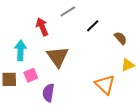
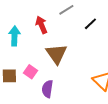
cyan arrow: (21, 50) -> (14, 36), moved
pink square: (31, 75) -> (30, 72), turned -32

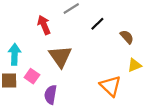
cyan arrow: (14, 36) -> (15, 54), moved

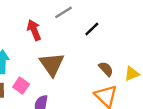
brown semicircle: (127, 37) -> (106, 69), moved

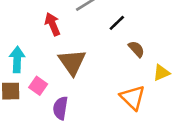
brown semicircle: (106, 69) -> (136, 49), moved

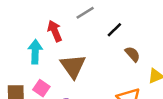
cyan arrow: (17, 60) -> (35, 52), moved

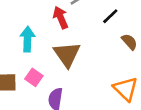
red arrow: (55, 31) -> (61, 17), moved

